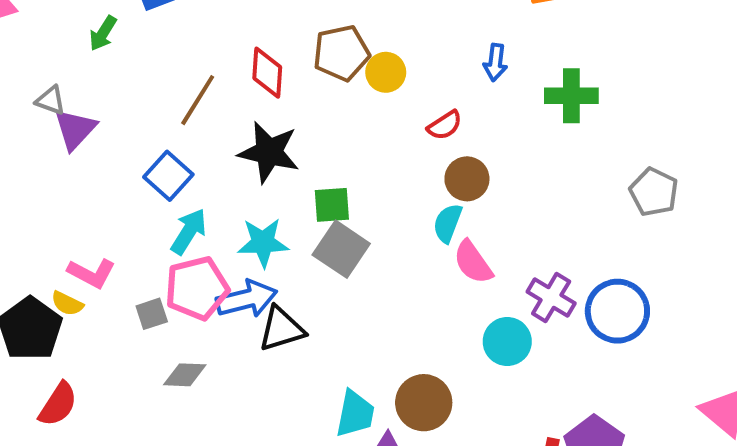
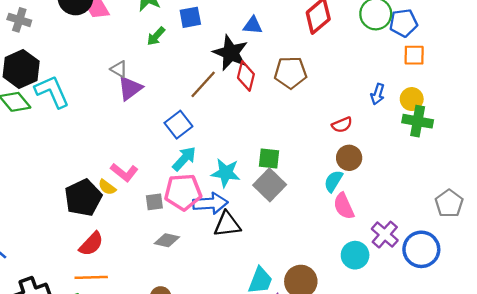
yellow circle: (386, 72) -> (412, 99), moved
black star: (269, 152) -> (231, 53), moved
gray pentagon: (654, 192) -> (449, 203), moved

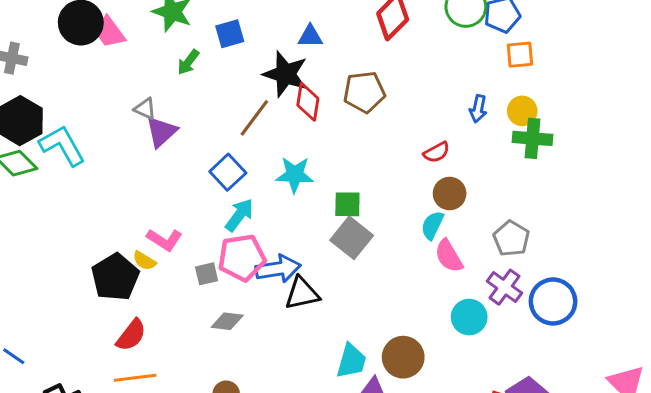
cyan star: (226, 173) -> (295, 175), moved
gray pentagon: (449, 203) -> (511, 239), moved

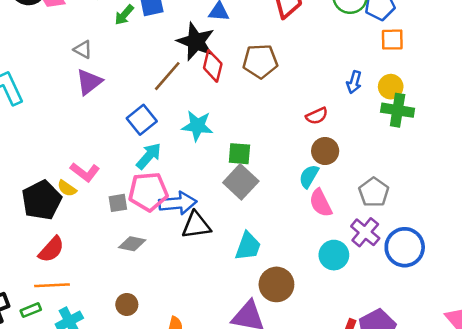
green arrow: (188, 62) -> (124, 15), moved
gray triangle: (145, 109) -> (83, 49), moved
cyan trapezoid: (351, 361) -> (248, 246), moved

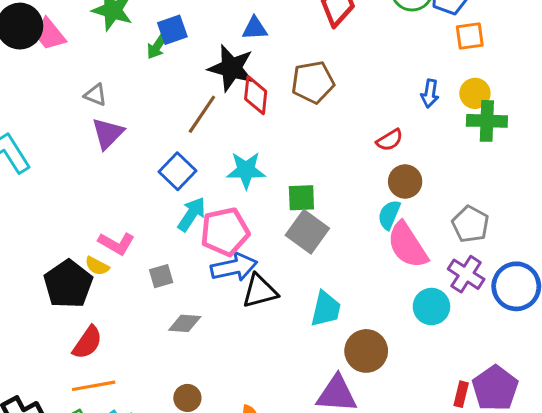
green arrow: (124, 15) -> (157, 46), moved
pink pentagon: (148, 192) -> (225, 232), moved
pink semicircle: (321, 203) -> (407, 245), size x1.4

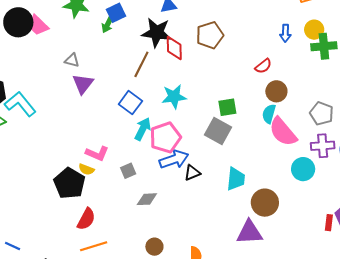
green square: (301, 198) -> (227, 107), moved
purple cross: (466, 274) -> (323, 146), turned -30
black triangle: (260, 291) -> (192, 173), size x0.7

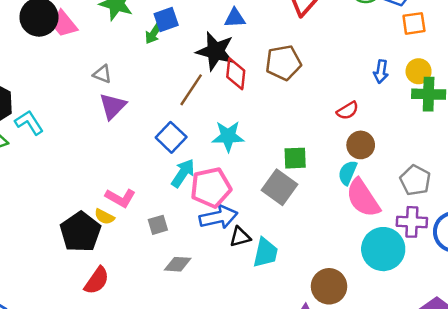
cyan L-shape: (20, 104) -> (29, 123), size x0.7
cyan circle: (303, 169) -> (383, 249), size x1.4
cyan trapezoid: (236, 179) -> (265, 253), moved

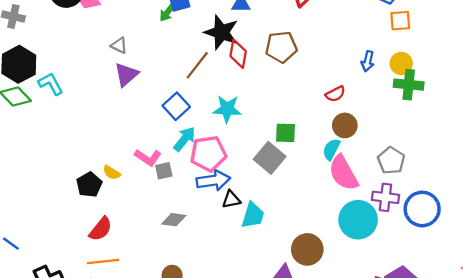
pink L-shape: (120, 198) -> (148, 157), moved
gray square: (158, 225) -> (164, 171), moved
black pentagon: (80, 232) -> (89, 185), size x0.7

